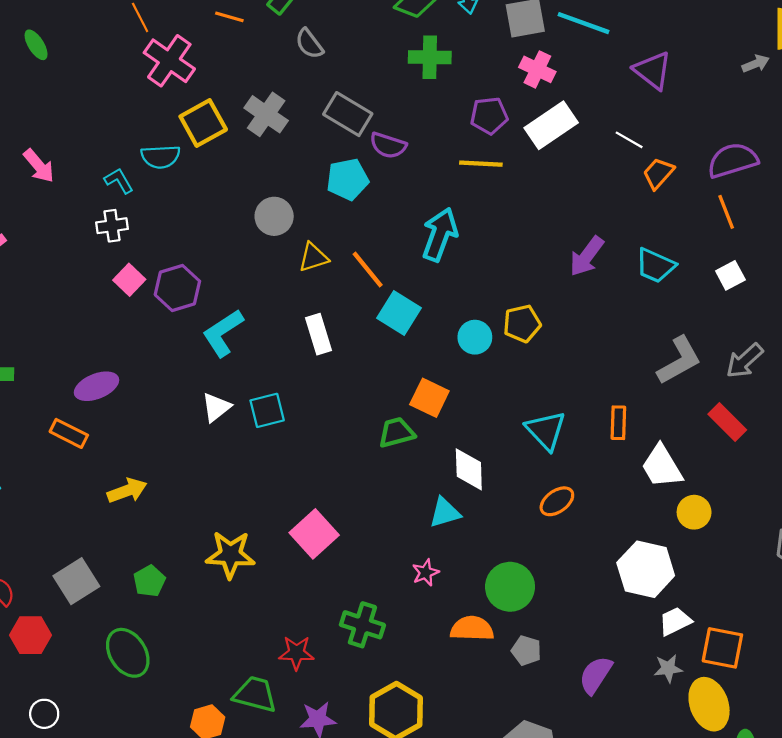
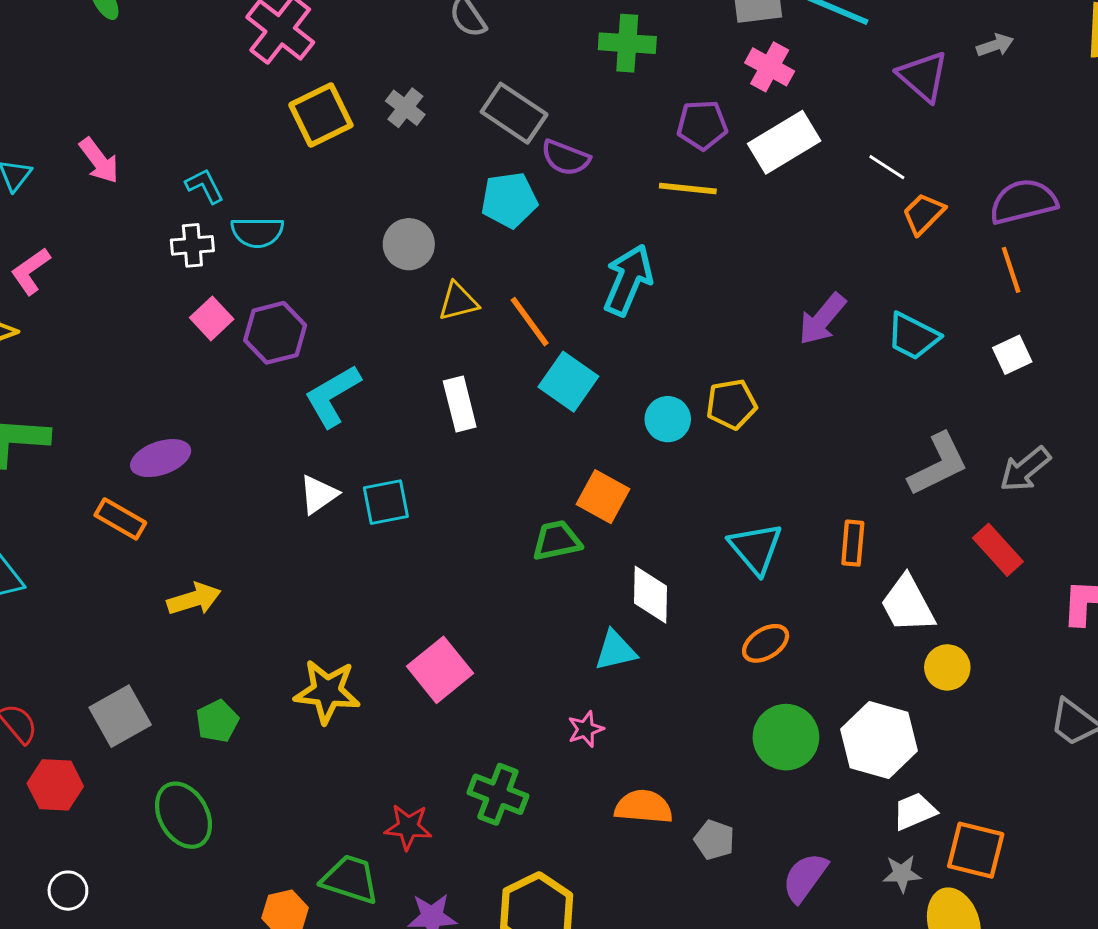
gray arrow: (756, 64) -> (995, 45), moved
gray cross: (266, 114) -> (405, 108), size x0.7
cyan semicircle: (161, 157) -> (257, 232), moved
green circle: (510, 587) -> (786, 737), moved

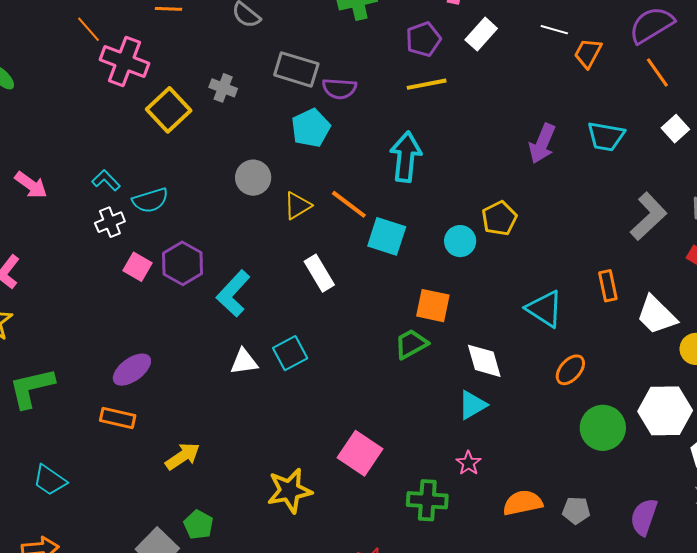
white rectangle: (784, 142) -> (481, 34), size x0.7
white triangle: (318, 494) -> (244, 362), turned 44
green pentagon: (217, 721) -> (198, 525), moved
green cross: (498, 794) -> (427, 500), moved

